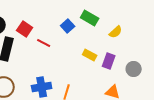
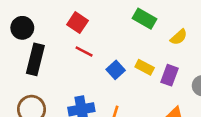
blue square: (68, 26) -> (116, 70), moved
red square: (25, 29) -> (77, 23), moved

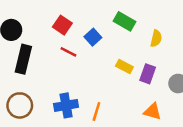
yellow semicircle: (179, 37) -> (156, 38), turned -35
blue square: (116, 70) -> (93, 37), moved

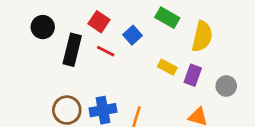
yellow semicircle: (156, 38) -> (202, 36), size x1.6
black rectangle: (23, 59) -> (72, 50), moved
brown circle: (20, 105) -> (67, 110), moved

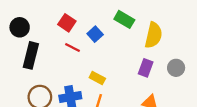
black rectangle: (72, 50) -> (31, 55), moved
yellow rectangle: (167, 67) -> (97, 78), moved
gray circle: (226, 86) -> (176, 68), moved

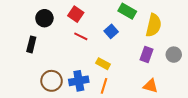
black circle: (20, 27) -> (44, 18), moved
blue square: (95, 34) -> (111, 31), moved
black rectangle: (31, 55) -> (31, 44), moved, size x0.7

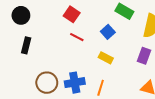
black circle: (44, 18) -> (21, 15), moved
yellow rectangle: (103, 64) -> (106, 58), moved

